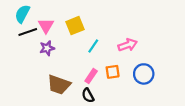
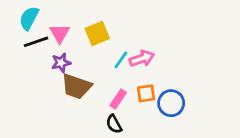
pink arrow: (128, 45) -> (142, 59), moved
blue circle: (144, 74) -> (171, 103), moved
brown trapezoid: (59, 85) -> (76, 86), moved

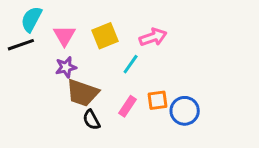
black line: (36, 42) -> (21, 45), moved
pink arrow: (142, 59) -> (153, 37), moved
black semicircle: (114, 124) -> (91, 120), moved

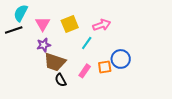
blue circle: (185, 111) -> (121, 59), moved

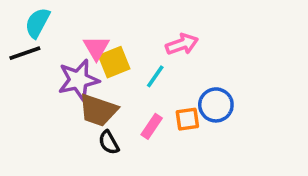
pink triangle: (43, 24) -> (96, 48), moved
yellow square: (70, 24) -> (114, 62), moved
purple star: (44, 45) -> (78, 80), size x1.6

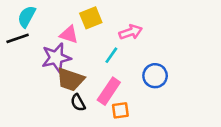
pink triangle: (96, 48) -> (69, 35), turned -42
yellow square: (114, 62) -> (91, 18), moved
orange square: (187, 119) -> (120, 110), moved
pink rectangle: (152, 126) -> (109, 91), size x1.5

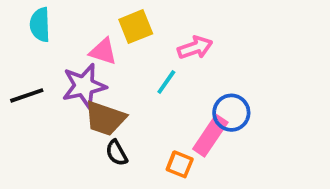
cyan semicircle: (27, 17) -> (40, 25), turned -30
black line: (18, 38) -> (27, 95), moved
pink rectangle: (109, 91) -> (210, 136), moved
orange square: (120, 110) -> (180, 164), turned 30

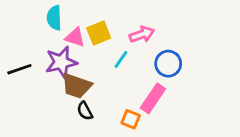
cyan semicircle: (40, 25) -> (54, 18), moved
yellow square: (136, 27) -> (99, 33), moved
blue circle: (231, 113) -> (168, 64), moved

